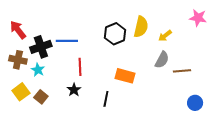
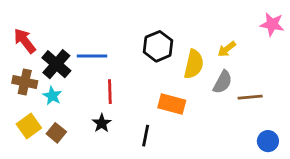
yellow semicircle: (141, 27) -> (194, 64), moved
black cross: (41, 47) -> (56, 64), turned -30

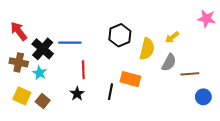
yellow square: (29, 126) -> (22, 96), turned -30
black line: (146, 136) -> (110, 92), moved
blue circle: (268, 141) -> (203, 97), moved

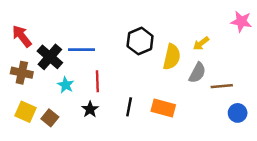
cyan star: (40, 73) -> (66, 85), moved
orange rectangle: (130, 79) -> (163, 108), moved

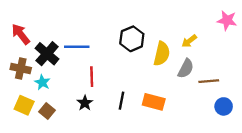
cyan star: (66, 85) -> (42, 82), moved

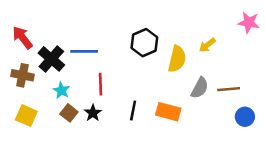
gray semicircle: (186, 69) -> (200, 88), moved
cyan star: (42, 82) -> (61, 90), moved
brown square: (47, 111) -> (69, 113), moved

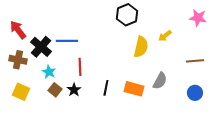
black hexagon: (144, 43) -> (127, 15), moved
gray semicircle: (200, 88) -> (160, 81), moved
brown line: (229, 89) -> (195, 61), moved

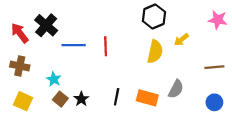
black hexagon: (127, 15) -> (154, 16), moved
black cross: (41, 47) -> (46, 25), moved
red line: (80, 67) -> (106, 46), moved

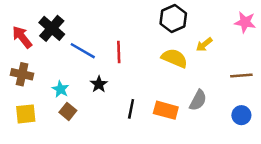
blue line: (74, 45) -> (83, 51), turned 30
yellow semicircle: (155, 52) -> (174, 58), turned -80
black star: (81, 99) -> (99, 84), moved
yellow square: (23, 101) -> (26, 114), turned -30

